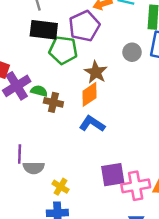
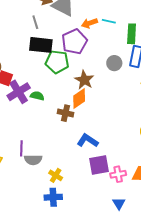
brown cross: (53, 102) -> (66, 113), moved
blue L-shape: (92, 124) -> (88, 141), moved
pink cross: (136, 186) -> (118, 174), size x0.7

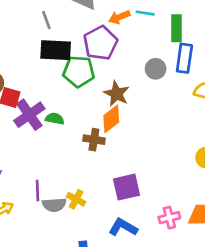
blue L-shape: (88, 141) -> (123, 227), moved
purple square: (99, 165) -> (126, 187), moved
yellow cross: (56, 175) -> (76, 199), moved

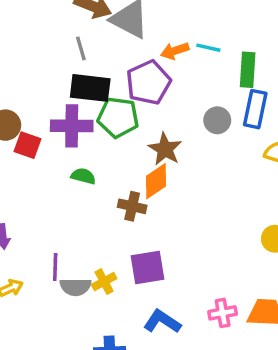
purple cross: (29, 115) -> (72, 126), moved, turned 32
purple square: (126, 187) -> (148, 267), moved
yellow cross: (76, 199) -> (104, 282), turned 30

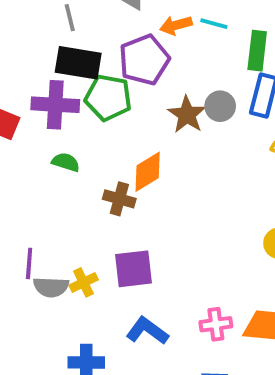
brown star: (165, 149) -> (187, 115), moved

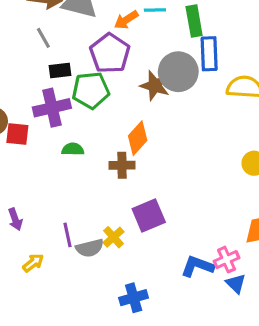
black rectangle: (78, 63) -> (60, 70), size x0.6
gray circle: (220, 106) -> (178, 72), size x1.6
pink cross: (216, 324) -> (227, 260), moved
blue L-shape: (147, 331) -> (197, 266), moved

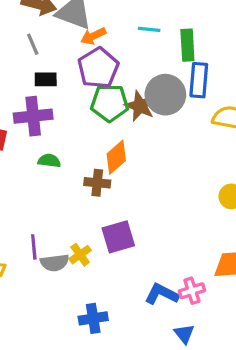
orange arrow: (126, 20) -> (93, 36), moved
green pentagon: (91, 90) -> (110, 103), moved
blue triangle: (236, 284) -> (184, 334), moved

